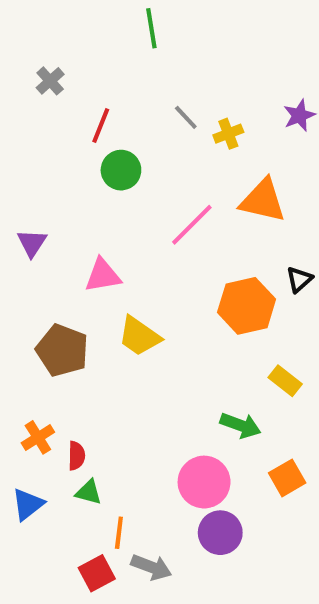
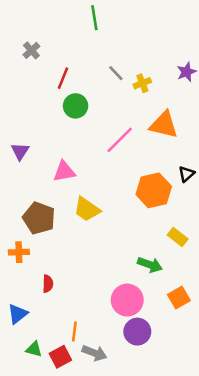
orange cross: (38, 437) -> (19, 252), moved, turned 30
green triangle: (89, 492) -> (34, 349), moved

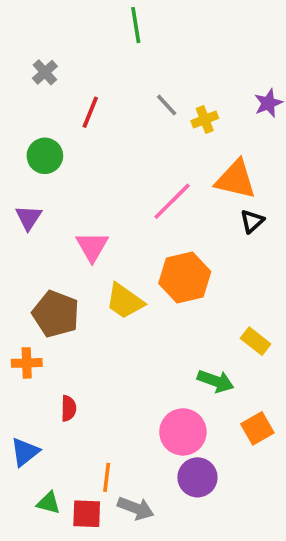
green circle: (76, 106) -> (45, 156), moved
pink triangle: (64, 171) -> (92, 247), turned -50
black triangle: (186, 174) -> (252, 221), moved
orange hexagon: (154, 190) -> (185, 278), moved
red square: (60, 357) -> (87, 514), turned 30

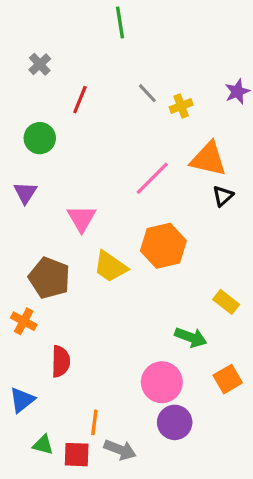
orange cross: (27, 363) -> (24, 321), turned 30
red semicircle: (68, 408) -> (61, 361), size x1.4

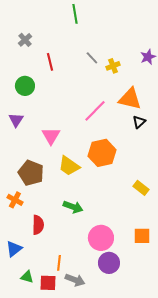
red line: (80, 100) -> (50, 62), turned -36
green arrow: (191, 337) -> (73, 207), moved
orange square: (228, 379) -> (142, 236), turned 30

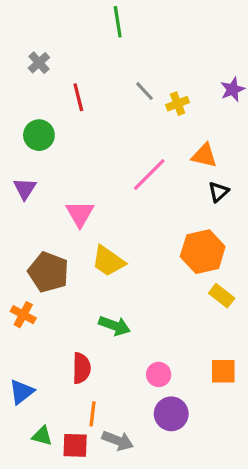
orange triangle: (130, 99) -> (204, 156), size x0.7
orange hexagon: (102, 153) -> (203, 252), moved
red semicircle: (38, 225) -> (81, 368), moved
pink circle: (101, 238) -> (159, 374), size x0.6

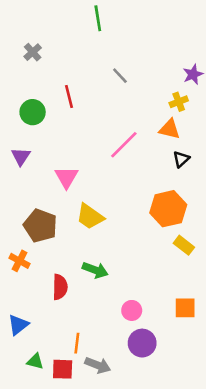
red line: (78, 97) -> (69, 96), moved
yellow cross: (178, 104) -> (179, 102), moved
red semicircle: (81, 368) -> (60, 287), moved

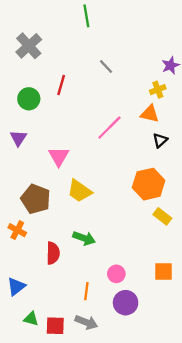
gray cross: (33, 52) -> (29, 46), size x1.6
red line: (69, 96) -> (61, 85), turned 30
orange line: (77, 343) -> (86, 291), moved

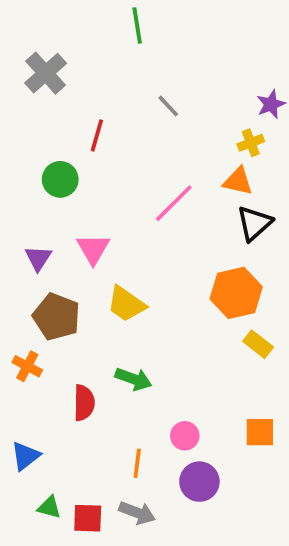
green circle: (29, 99) -> (60, 179), moved
purple triangle: (18, 138) -> (38, 258), moved
black triangle: (160, 140) -> (254, 223), size x1.5

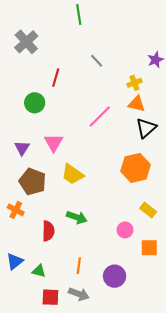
yellow cross: (251, 143) -> (134, 83), moved
yellow rectangle: (258, 344) -> (148, 210), moved
pink circle: (185, 436) -> (125, 230), moved
green triangle: (49, 507) -> (39, 271), moved

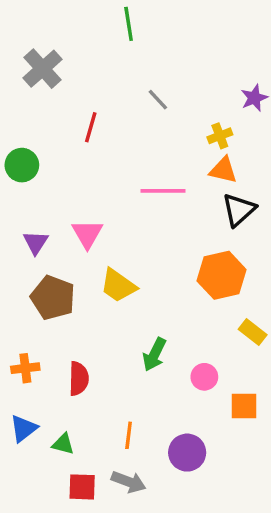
green circle: (35, 103) -> (22, 165), moved
pink line: (100, 116) -> (163, 191), turned 45
orange cross: (16, 210) -> (25, 368), moved, turned -35
yellow rectangle: (148, 210) -> (253, 332), moved
green arrow: (77, 217) -> (154, 354), moved, turned 96

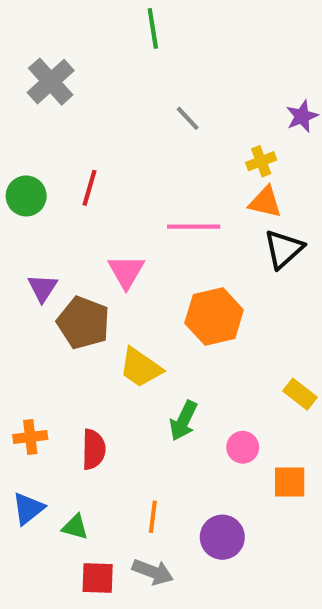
red line: (91, 127) -> (89, 188), moved
pink triangle: (87, 234) -> (126, 272), moved
orange hexagon: (222, 275) -> (214, 317), moved
yellow trapezoid: (118, 286) -> (141, 368), moved
brown pentagon: (53, 298) -> (83, 323), moved

